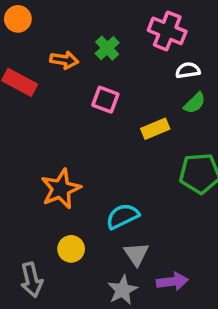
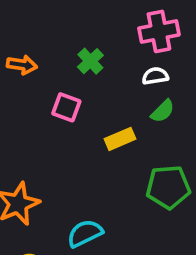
pink cross: (167, 31) -> (159, 31), moved, turned -33
green cross: (107, 48) -> (90, 61), moved

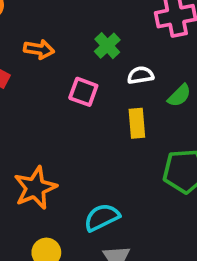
white semicircle: (155, 76) -> (141, 75), moved
yellow rectangle: (120, 139) -> (137, 123), turned -72

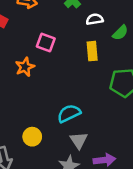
pink square: (83, 92) -> (46, 42), moved
orange star: (35, 188) -> (25, 67), moved, size x0.7

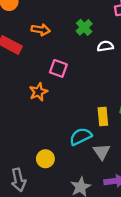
yellow rectangle: (92, 51) -> (103, 117), moved
gray triangle: (79, 140) -> (102, 152), moved

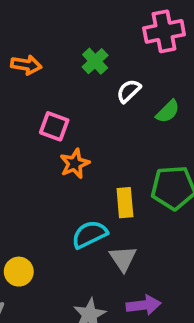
white semicircle: (105, 46) -> (129, 91), turned -35
orange star: (38, 92) -> (75, 164), moved
yellow circle: (45, 159) -> (19, 272), moved

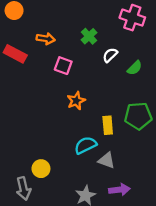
pink cross: (164, 31) -> (132, 18), turned 30
pink square: (54, 126) -> (63, 66), moved
gray triangle: (123, 259) -> (107, 160), turned -36

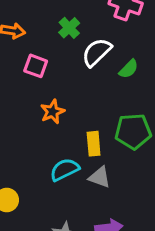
white semicircle: (110, 55) -> (97, 52), size x1.5
gray triangle: (107, 160) -> (100, 177), moved

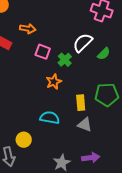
green cross: (69, 28) -> (65, 60), moved
cyan semicircle: (65, 170) -> (50, 118), moved, turned 36

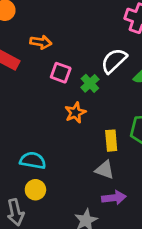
cyan semicircle: (50, 118) -> (33, 160), moved
gray triangle: (85, 125) -> (105, 170), moved
purple arrow: (91, 158) -> (114, 198), moved

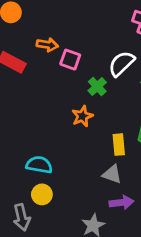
pink square: (61, 73) -> (70, 60), moved

